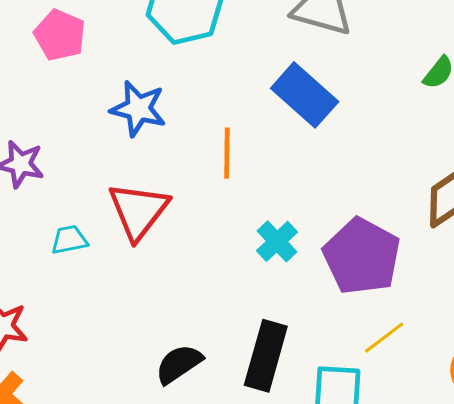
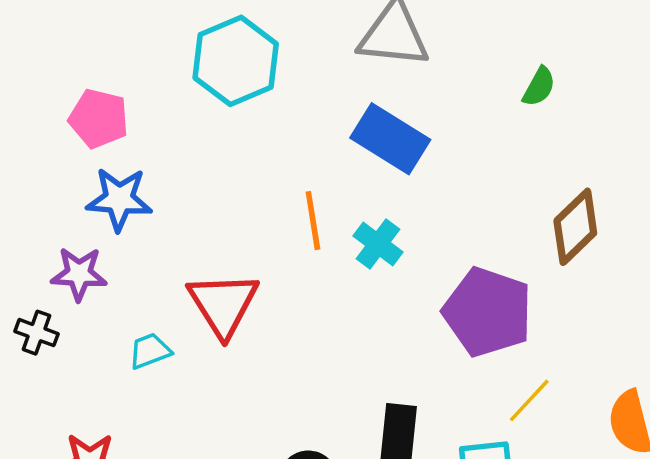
blue star: (138, 109) -> (119, 199), moved
cyan cross: (277, 241) -> (378, 244), moved

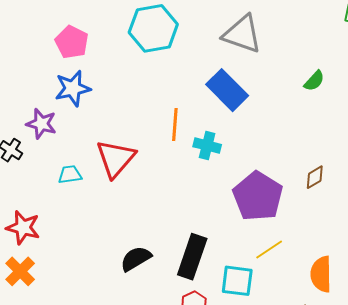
blue star: (119, 199) -> (73, 88), turned -30
brown diamond: (575, 227) -> (315, 177), moved, size x0.6
cyan cross: (378, 244) -> (207, 146), turned -36

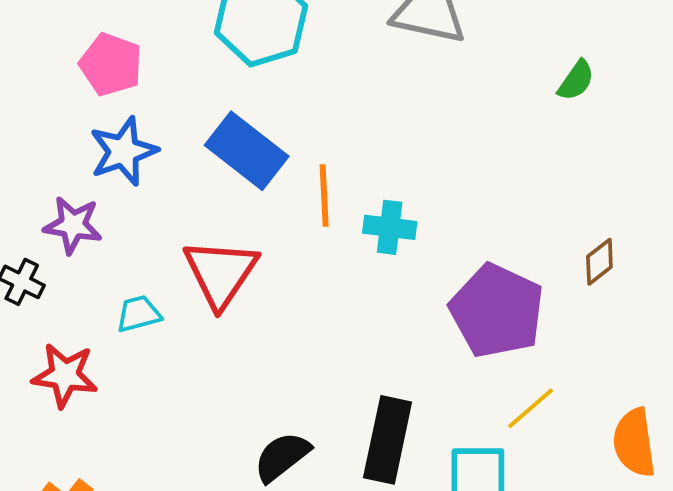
blue rectangle: (227, 90) -> (247, 151), moved
red star: (23, 228) -> (65, 375), moved

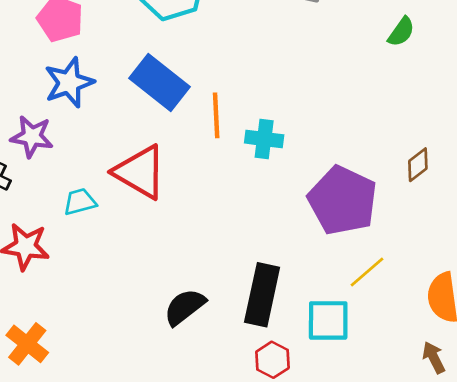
red triangle: (221, 273) -> (140, 172), turned -34

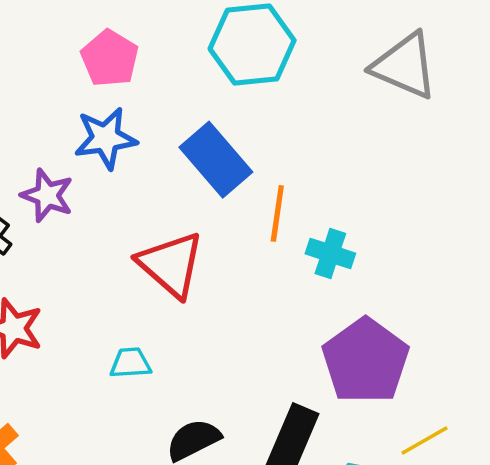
purple pentagon: (343, 200) -> (366, 361), moved
cyan trapezoid: (80, 202) -> (130, 363), moved

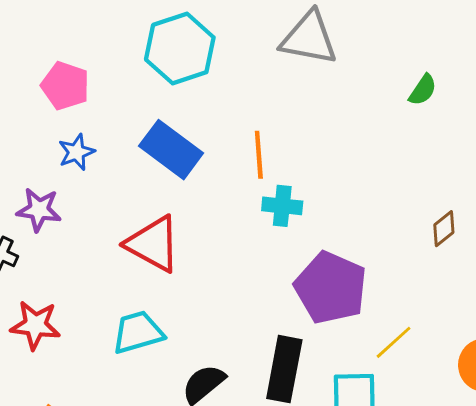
blue star: (105, 138) -> (76, 152), size x0.7
orange line: (277, 213) -> (259, 155), moved
cyan trapezoid: (130, 363) -> (138, 332), size x1.5

